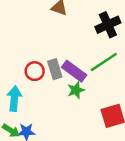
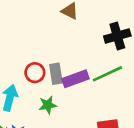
purple rectangle: (74, 71) -> (75, 79), turned -65
green star: (76, 90) -> (48, 105), moved

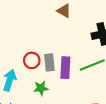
purple rectangle: (75, 79) -> (65, 68), turned -70

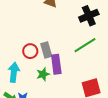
purple rectangle: (65, 68) -> (56, 64), moved

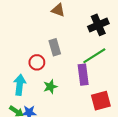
gray rectangle: (46, 50) -> (55, 47), moved
purple rectangle: (56, 64) -> (83, 75), moved

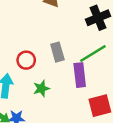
gray rectangle: (55, 47) -> (57, 52), moved

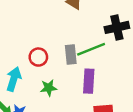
green line: (93, 53) -> (91, 49), moved

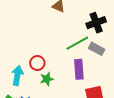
gray rectangle: (71, 54) -> (97, 49), moved, turned -49
red circle: (38, 57) -> (37, 63), moved

